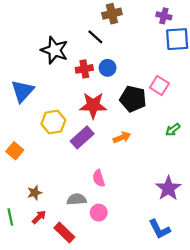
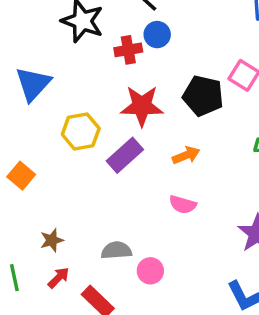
blue circle: (108, 68) -> (157, 35), moved
pink semicircle: (99, 178) -> (183, 205), moved, turned -56

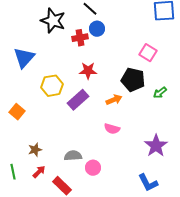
black pentagon: (203, 96) -> (133, 80), moved
red star: (142, 106) -> (88, 71), size x0.7

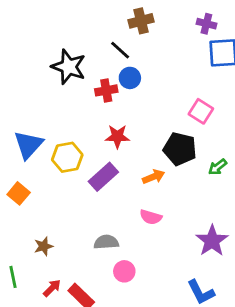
blue triangle: (24, 58) -> (28, 145), moved
gray semicircle: (73, 156) -> (106, 242), moved
red arrow: (39, 172) -> (52, 288), moved

